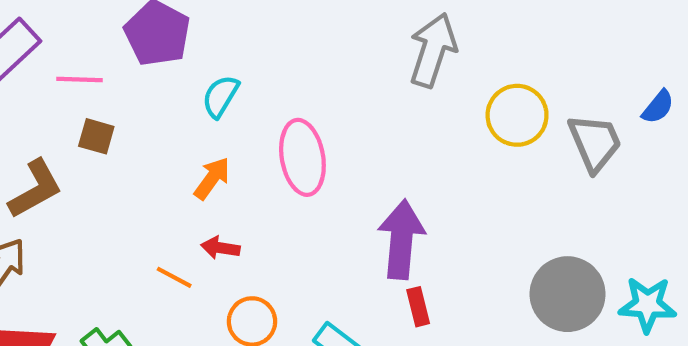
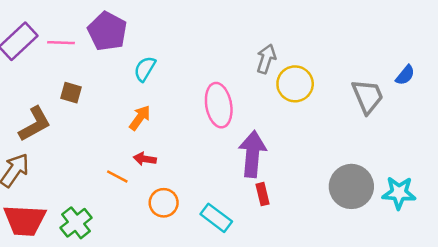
gray arrow: (433, 50) -> (266, 59), moved, size x0.7
pink line: (80, 80) -> (61, 43), moved
yellow circle: (517, 115) -> (295, 84), moved
pink ellipse: (302, 157) -> (219, 105), moved

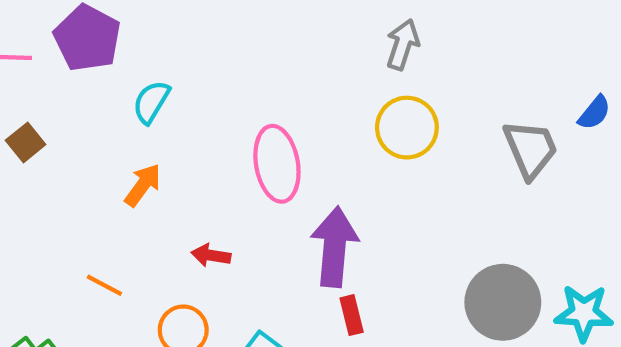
gray arrow: (266, 59) -> (403, 44), moved
brown square: (71, 93) -> (26, 142), turned 35
red arrow: (145, 159) -> (211, 255), moved

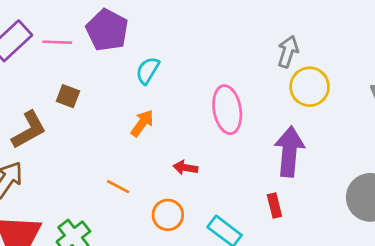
gray arrow: (403, 44) -> (288, 52), moved
brown square: (26, 142) -> (68, 96), turned -30
purple arrow: (334, 247) -> (289, 151), moved

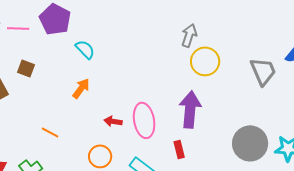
cyan semicircle: (148, 71) -> (85, 49), turned 105
pink ellipse: (227, 110) -> (144, 120), moved
orange line: (118, 187) -> (50, 132), moved

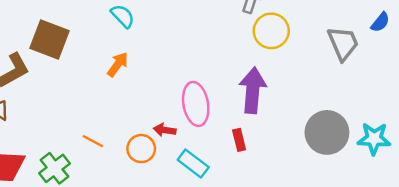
brown square: (26, 68) -> (50, 40), size x1.8
red arrow: (113, 121) -> (165, 130), moved
orange line: (50, 132) -> (93, 141), moved

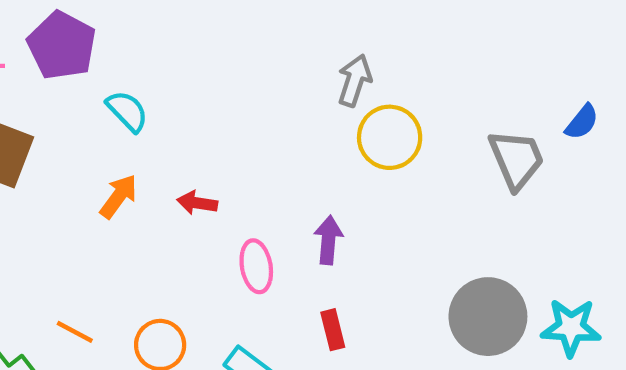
purple arrow: (253, 90) -> (328, 240), moved, size x0.6
pink ellipse: (196, 104) -> (256, 266), size x0.7
red arrow: (165, 130) -> (197, 203), moved

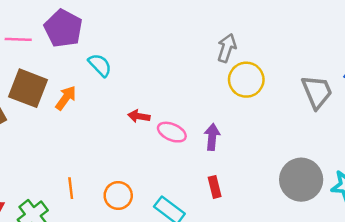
orange arrow: (119, 196) -> (66, 98), moved
pink ellipse: (256, 266) -> (172, 132), moved, turned -56
orange line: (75, 332) -> (71, 188), turned 55

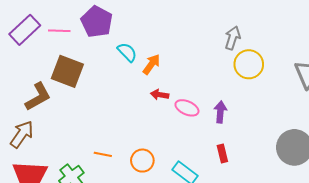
orange arrow: (66, 98) -> (151, 64), moved
orange line: (71, 188) -> (103, 154), turned -72

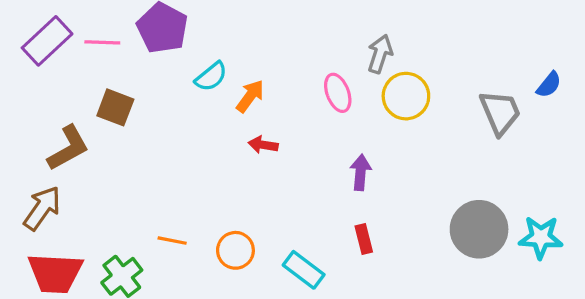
cyan semicircle: (127, 52) -> (211, 77), turned 95
brown square: (67, 71) -> (115, 107), size x0.7
pink ellipse: (187, 108) -> (338, 93), moved, turned 45

